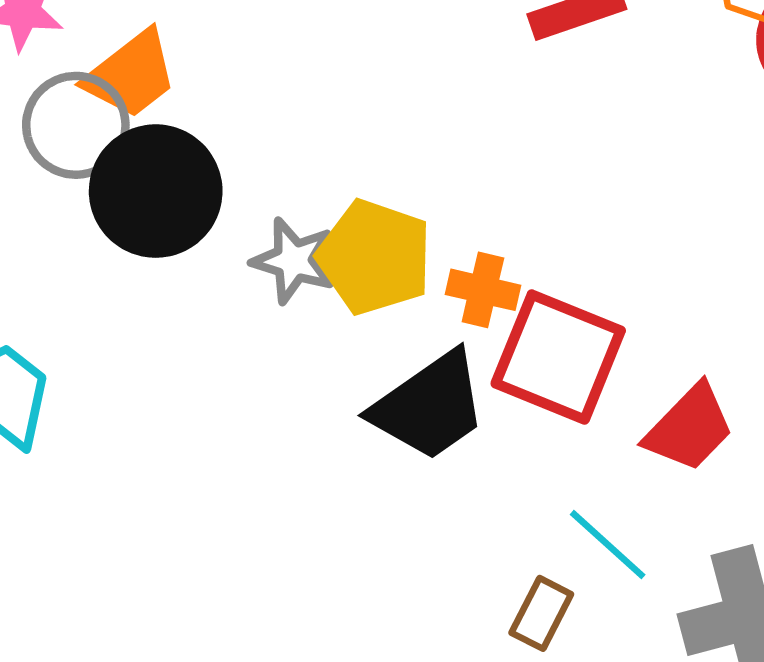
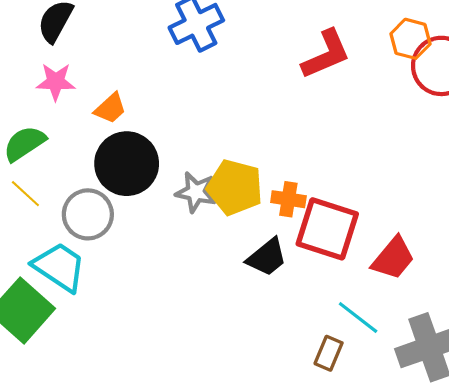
orange trapezoid: (131, 74) -> (110, 108), size x0.7
gray circle: (76, 125) -> (88, 214), moved
black trapezoid: (429, 406) -> (267, 257), size x0.7

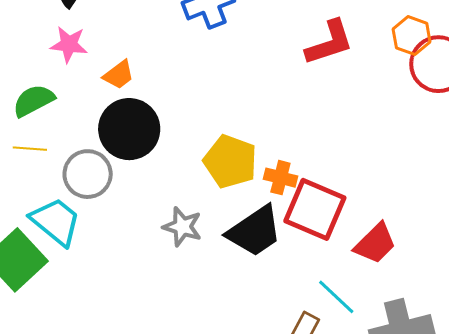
gray star: (196, 192) -> (182, 227), moved
yellow line: (25, 194) -> (30, 149), turned -44
black trapezoid: (267, 257) -> (255, 231), size x1.4

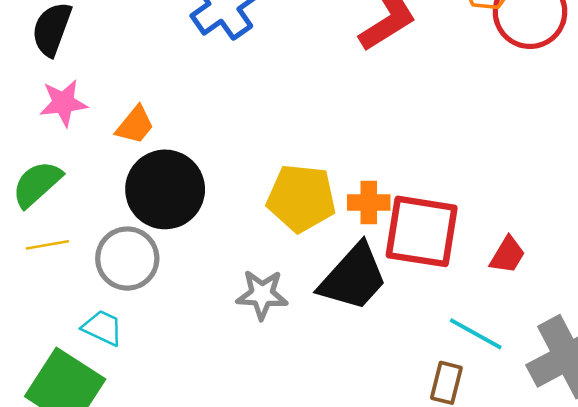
cyan trapezoid: (56, 222) -> (102, 328), size x0.6
red trapezoid: (375, 243) -> (507, 255), size x0.7

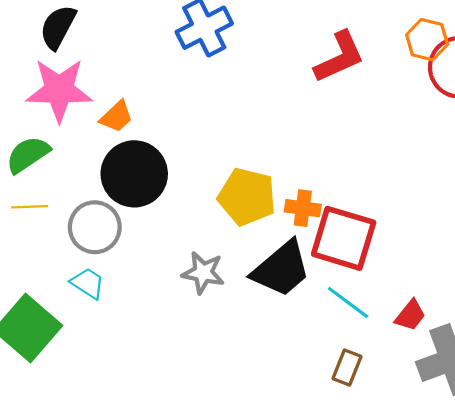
pink star: (63, 103) -> (59, 90), size x1.6
red trapezoid: (507, 255) -> (410, 315), moved
cyan trapezoid: (102, 328) -> (88, 283), moved
cyan line: (476, 334) -> (348, 303), moved

